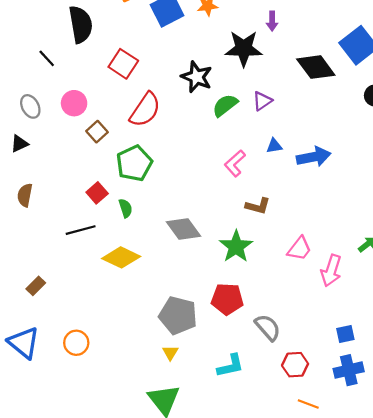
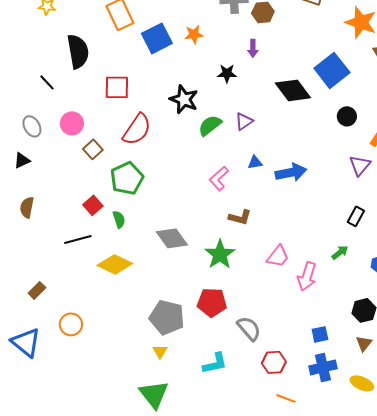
black star: (244, 48) -> (227, 73), size x0.6
red square: (123, 64) -> (117, 87), turned -32
orange circle: (76, 343) -> (71, 324), moved

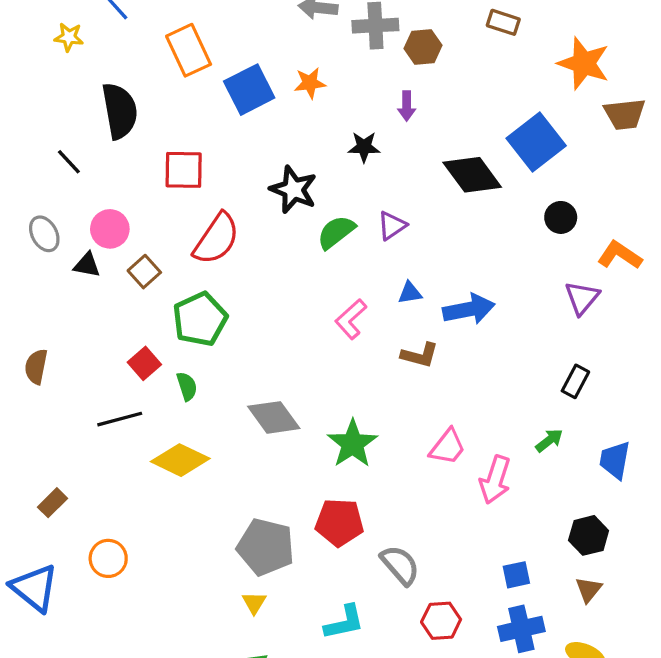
black triangle: (22, 160) -> (87, 265), moved, turned 36
brown L-shape: (240, 217) -> (420, 355), moved

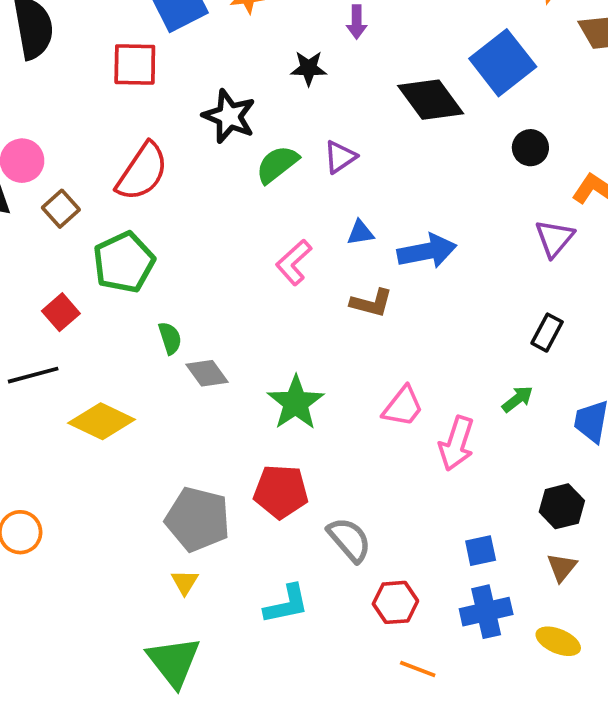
red square: (184, 170) -> (135, 64), moved
green semicircle: (187, 386) -> (170, 338), moved
gray diamond: (274, 417) -> (207, 373), size x0.7

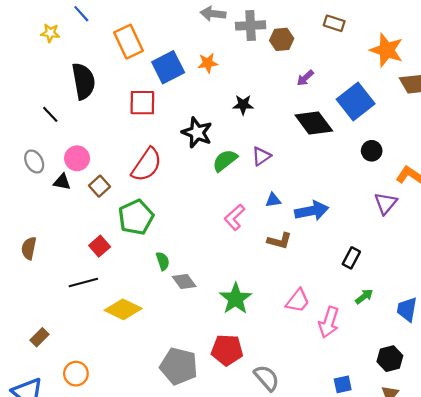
purple arrow: (357, 22) -> (305, 78), moved, turned 48
black rectangle: (547, 333) -> (351, 258), moved

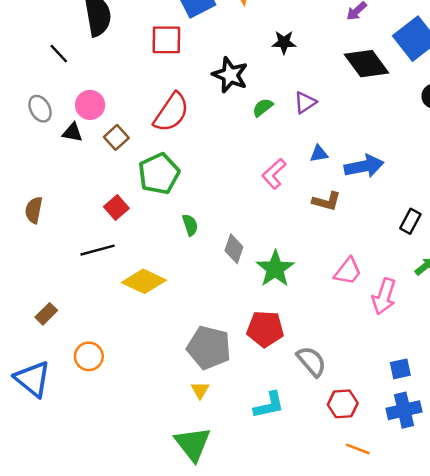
green semicircle: (225, 160) -> (263, 107), size x0.7
gray diamond: (184, 281) -> (234, 249), moved, turned 55

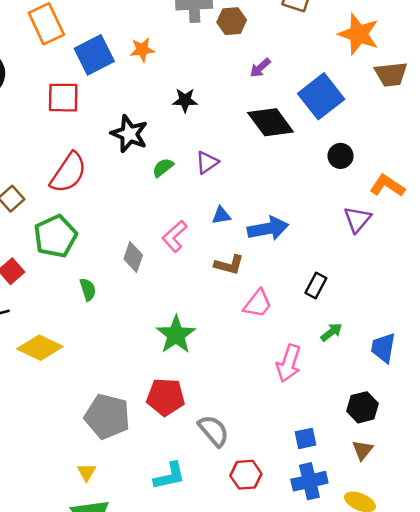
gray diamond: (234, 249) -> (133, 257), moved
pink trapezoid: (348, 271) -> (258, 304), moved
yellow triangle: (200, 390) -> (87, 472), moved

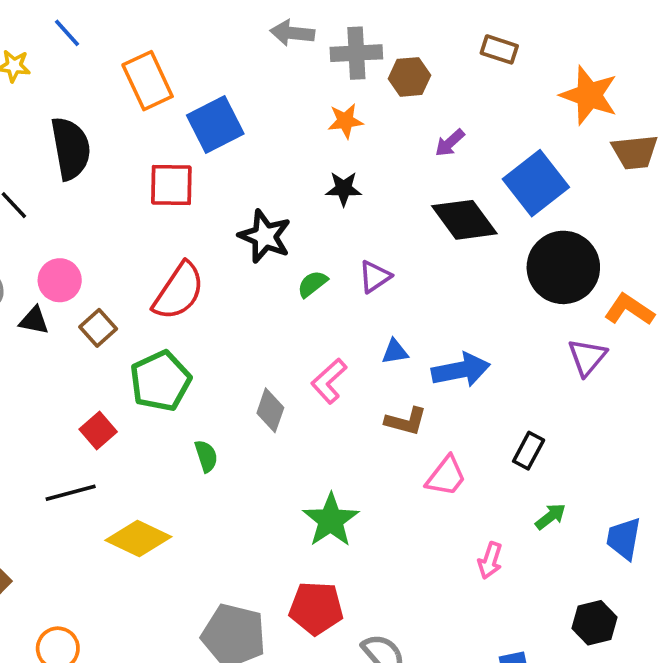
orange star: (142, 50) -> (345, 121), moved
black circle: (341, 156) -> (563, 267), size x2.0
pink arrow: (289, 363) -> (490, 560), size x0.7

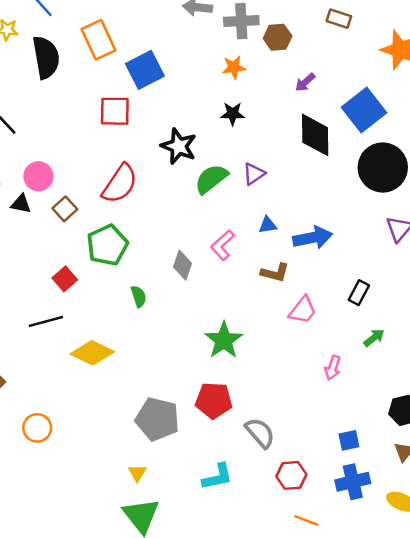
black semicircle: (71, 148) -> (46, 57), moved
black diamond: (464, 220) -> (315, 135), turned 36
green semicircle: (312, 284) -> (211, 179), size x1.6

